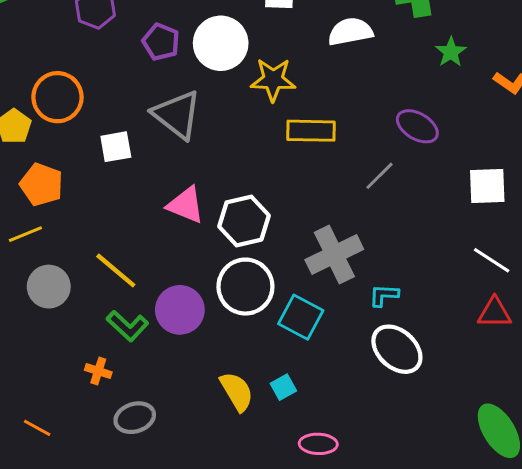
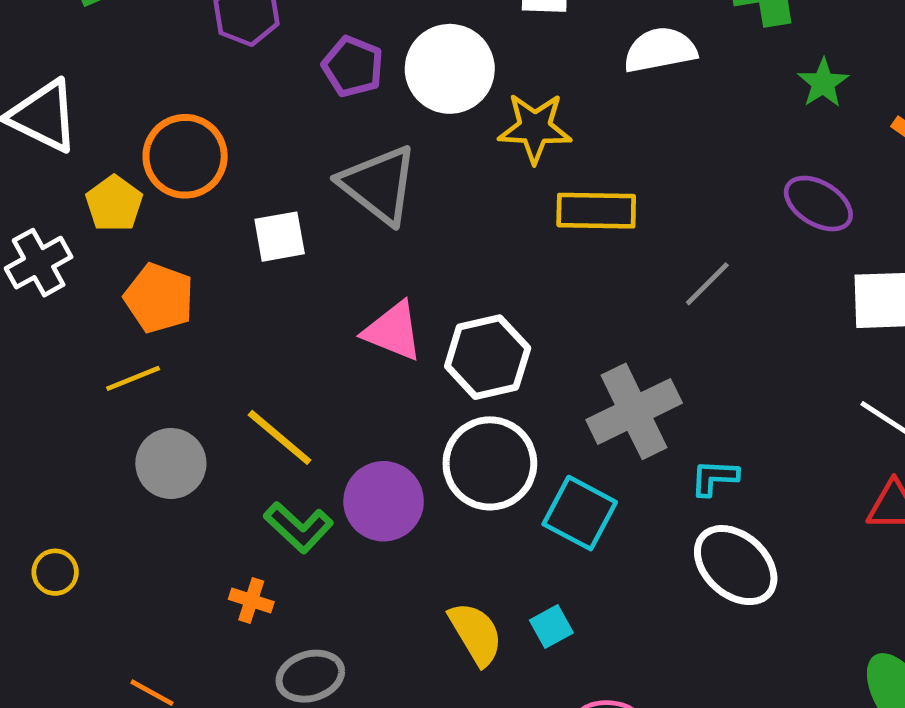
purple ellipse: (417, 126) -> (818, 204), moved

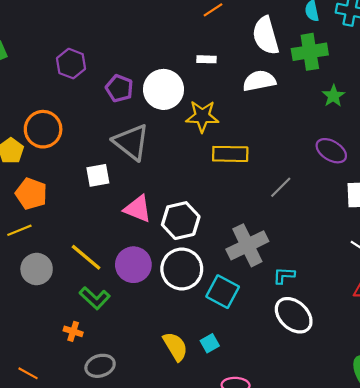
white square: (280, 237) -> (98, 175), moved
purple circle: (384, 501) -> (133, 265), moved

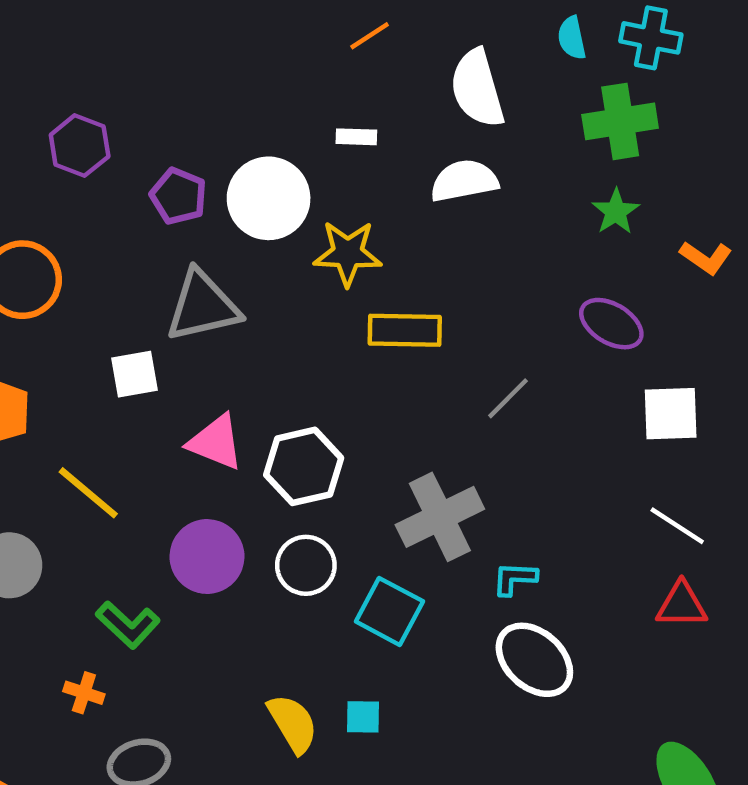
green cross: (310, 52) -> (620, 121), moved
gray triangle: (131, 142) -> (203, 306), turned -51
yellow line: (86, 257) -> (88, 493), moved
white circle: (182, 269) -> (306, 565), size x0.7
cyan square: (210, 343) -> (363, 717), turned 30

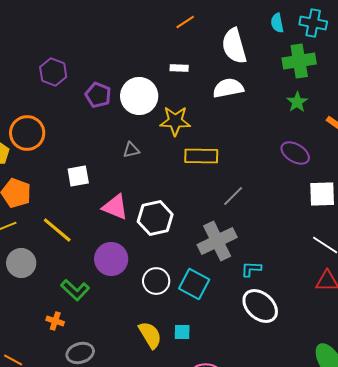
gray triangle: (203, 306) -> (131, 150), moved, size x0.5
gray line: (508, 398) -> (233, 196), moved
white circle: (306, 565) -> (156, 281), moved

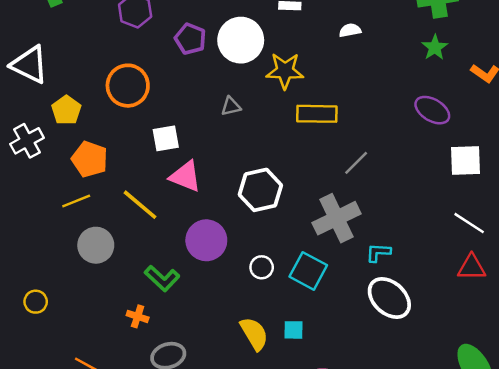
white semicircle: (228, 88) -> (350, 30), size x0.6
orange circle: (27, 133) -> (128, 86), moved
pink triangle: (115, 207) -> (185, 176), moved
white circle: (156, 281) -> (262, 267), size x0.7

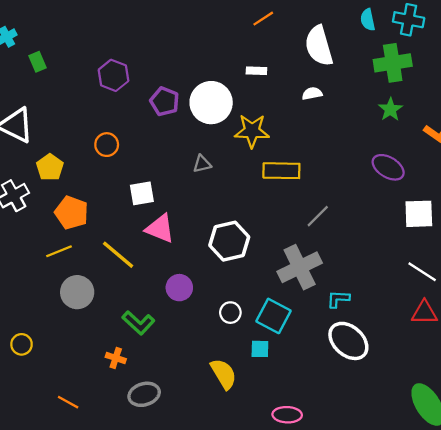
orange circle: (128, 86) -> (107, 145), size x0.6
purple circle: (206, 240) -> (179, 288), size x0.7
cyan square: (294, 330) -> (260, 349), moved

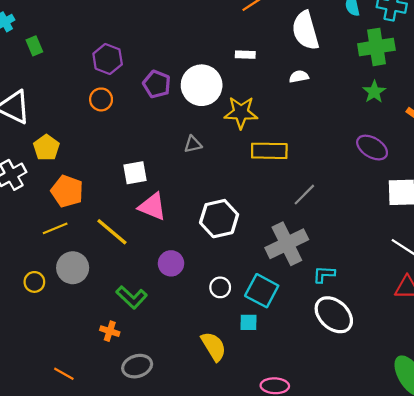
orange circle: (107, 145) -> (101, 99), moved
yellow circle: (22, 344) -> (34, 282), moved

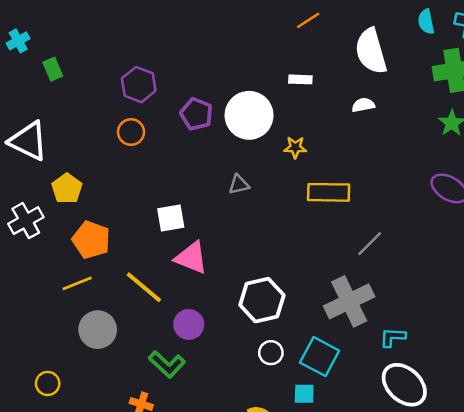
yellow star: (241, 113) -> (295, 147), size x0.6
white hexagon: (219, 219) -> (262, 300), moved
purple circle: (171, 263) -> (189, 324), moved
yellow circle: (34, 282) -> (48, 383), moved

